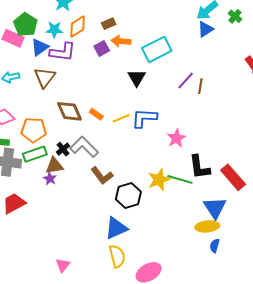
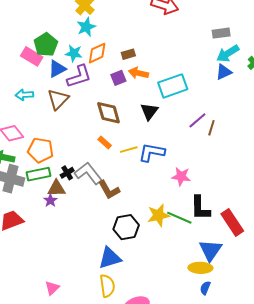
purple L-shape: (63, 52) -> (79, 76), turned -32
brown diamond: (69, 111) -> (109, 113), moved
pink star: (176, 138) -> (181, 176), turned 30
brown L-shape: (102, 176) -> (109, 190), moved

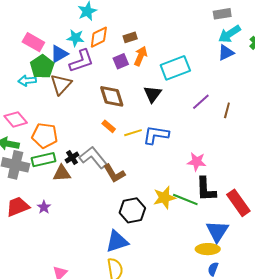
green pentagon: (46, 45) -> (42, 67), moved
orange arrow: (138, 73) -> (141, 56), turned 102
brown line: (211, 128) -> (227, 110), moved
pink star: (181, 176) -> (197, 162), moved
purple star: (50, 200) -> (44, 207), moved

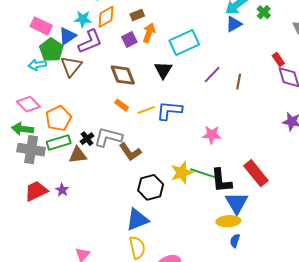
orange pentagon: (45, 136) -> (58, 118), turned -30
gray L-shape: (93, 157) -> (108, 137), turned -32
black L-shape: (206, 189) -> (221, 181), moved

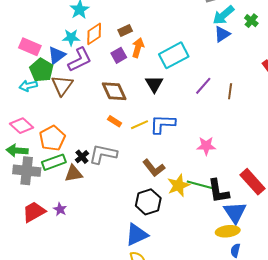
brown L-shape: (130, 152) -> (154, 168), moved

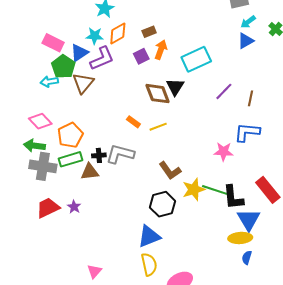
cyan arrow: (223, 15) -> (248, 22), size x0.7
brown diamond: (114, 91) -> (158, 94), moved
blue L-shape: (163, 124) -> (247, 132), moved
black cross: (82, 157) -> (99, 155), turned 32

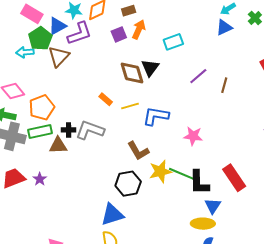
cyan rectangle: (196, 59) -> (173, 42), size x0.7
blue L-shape: (247, 132) -> (156, 116), moved
blue triangle: (249, 220) -> (213, 206), size x0.7

